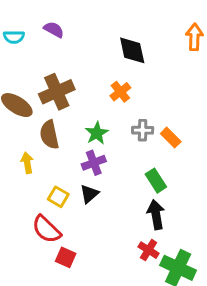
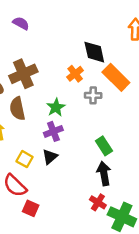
black diamond: (132, 50) -> (94, 52), moved
gray cross: (143, 130) -> (93, 95), moved
orange rectangle: (171, 138) -> (116, 77), moved, size x1.6

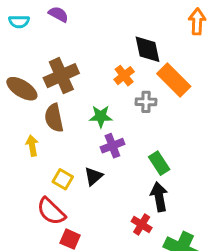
green star: (56, 107) -> (101, 116), turned 30
purple cross: (53, 131) -> (112, 146), moved
red cross: (98, 202) -> (142, 224), moved

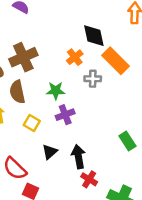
green rectangle: (159, 163) -> (127, 141), moved
black triangle: (93, 176) -> (50, 152), moved
yellow square: (63, 179) -> (32, 123), moved
black arrow: (159, 197) -> (78, 157), moved

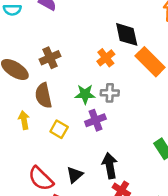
brown cross: (23, 57) -> (50, 58), size x0.7
gray cross: (93, 79) -> (110, 93), moved
black triangle: (50, 152) -> (75, 175), moved

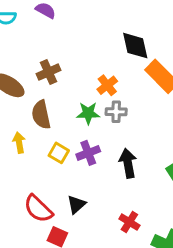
orange cross: (106, 58) -> (107, 85), moved
purple cross: (95, 120) -> (88, 153), moved
black arrow: (110, 166) -> (128, 163), moved

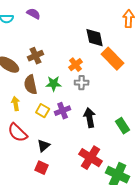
green star: (88, 113) -> (54, 84), moved
black triangle: (76, 204) -> (44, 146), moved
red semicircle: (38, 209) -> (18, 133), moved
red cross: (129, 222) -> (91, 158), size x1.6

